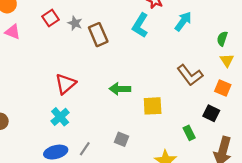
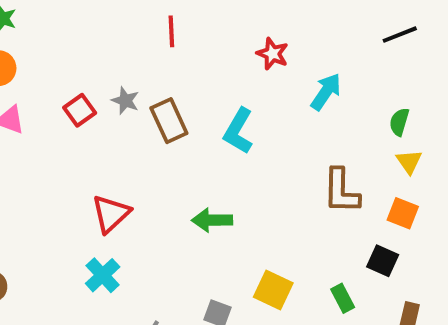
red square: (51, 18) -> (80, 110), moved
cyan L-shape: (140, 25) -> (238, 131), moved
brown L-shape: (190, 75) -> (341, 191), turned 40
yellow square: (153, 106) -> (273, 290), moved, turned 30

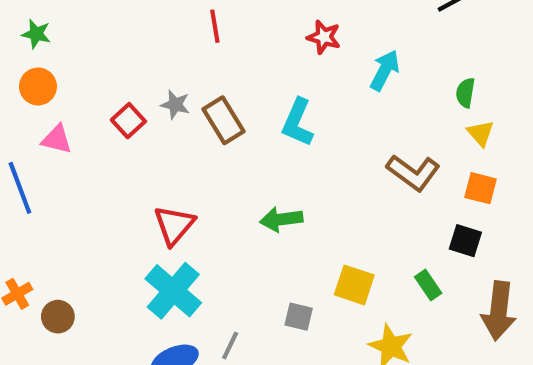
brown L-shape: (341, 191) -> (413, 173), turned -48
cyan cross: (103, 275) -> (173, 291), size x1.5

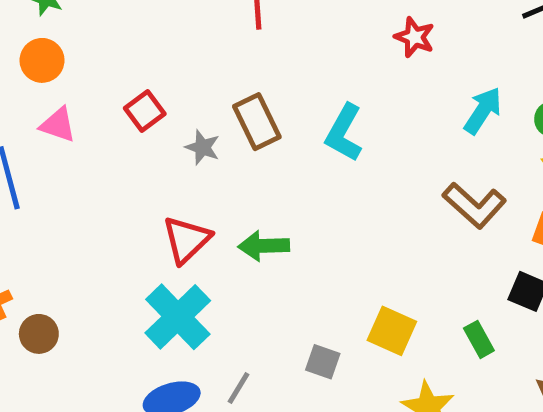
red star: (324, 37) -> (415, 37), moved
cyan arrow: (385, 70) -> (483, 111), moved
gray star: (175, 105) -> (202, 147), moved
green arrow: (281, 219) -> (264, 246), moved

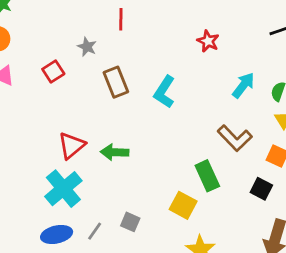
gray star: (202, 147) -> (87, 47), moved
green rectangle: (479, 339) -> (207, 176), moved, size x1.5
gray square: (323, 362) -> (130, 222), moved

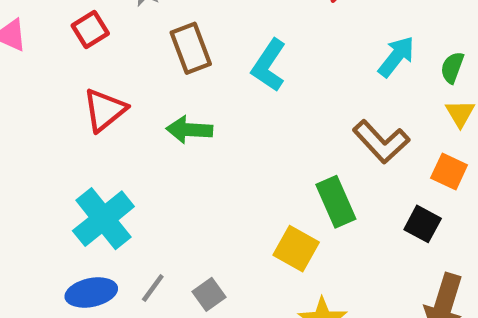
red triangle: (71, 146) -> (105, 110), moved
green arrow: (115, 152) -> (189, 130), moved
gray square: (130, 222) -> (209, 294), moved, turned 30

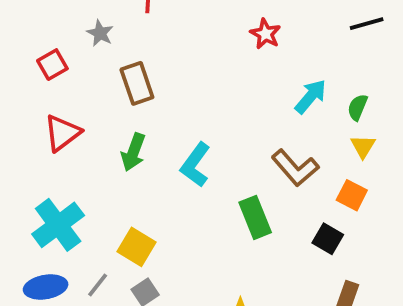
cyan L-shape: (269, 65) -> (195, 165), moved
green arrow: (189, 130) -> (133, 152), turned -75
yellow square: (296, 249) -> (136, 247), moved

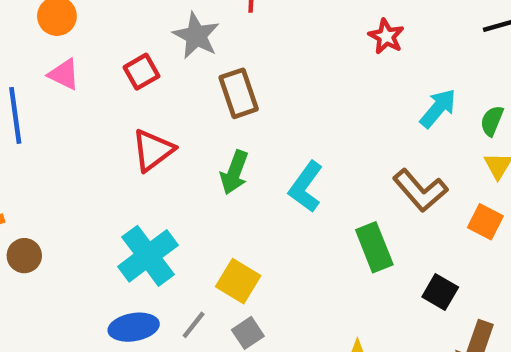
gray star: (100, 33) -> (196, 36), size x1.5
black square: (328, 239) -> (440, 292), moved

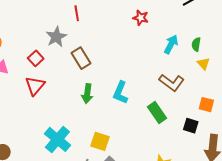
gray star: (196, 36) -> (56, 37), turned 30
red triangle: (153, 150) -> (35, 86), moved
orange square: (485, 222) -> (206, 105), moved

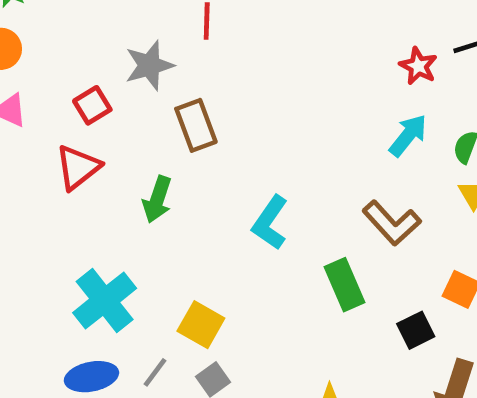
red star: (141, 18) -> (418, 66), moved
green arrow: (87, 94) -> (157, 199), moved
black square: (191, 126) -> (416, 330), turned 35

